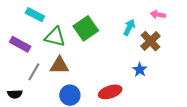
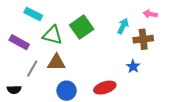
brown cross: (150, 41) -> (143, 39), turned 36

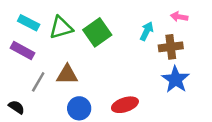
cyan rectangle: (33, 14) -> (29, 23), moved
green triangle: (52, 35) -> (61, 28), moved, turned -30
blue star: (133, 66) -> (176, 79), moved, size x1.6
black semicircle: (14, 90) -> (16, 107), turned -144

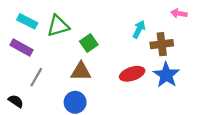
pink arrow: (179, 17) -> (179, 13), moved
green square: (97, 32) -> (89, 43), moved, size x0.7
brown triangle: (67, 75) -> (81, 71), moved
red ellipse: (125, 105) -> (132, 74), moved

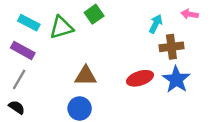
cyan arrow: (139, 29) -> (156, 24), moved
green square: (89, 43) -> (94, 14), moved
gray line: (36, 77) -> (19, 79), moved

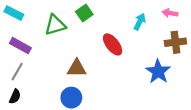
cyan rectangle: (29, 23) -> (14, 13), moved
brown cross: (171, 47) -> (175, 42), moved
red ellipse: (140, 78) -> (113, 44), moved, turned 70
black semicircle: (17, 107) -> (15, 97), turned 80

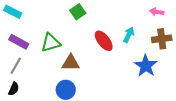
cyan arrow: (140, 22) -> (129, 35), moved
green triangle: (55, 25) -> (51, 43), moved

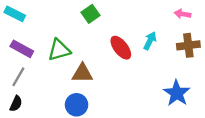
blue star: (146, 66) -> (177, 93), moved

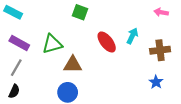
green square: (91, 14) -> (80, 12), turned -35
brown cross: (188, 45) -> (160, 50), moved
blue star: (177, 93) -> (156, 82), size x0.6

